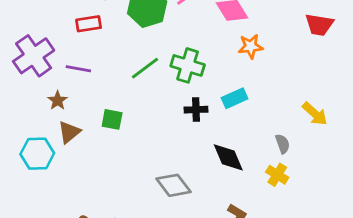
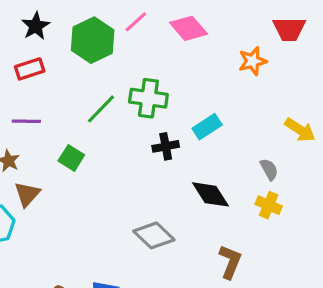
orange star: (251, 46) -> (253, 61), moved
green square: (112, 119) -> (71, 158), moved, turned 30

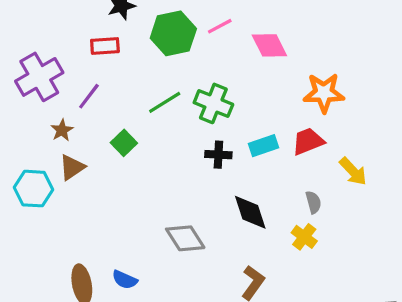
red trapezoid: (289, 29) -> (308, 141), moved, turned 144
orange star: (253, 61) -> (324, 93), size x1.4
purple line: (26, 121) -> (89, 96), turned -68

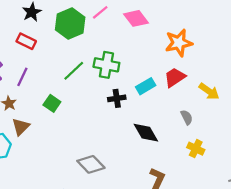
red rectangle: (105, 46) -> (26, 41), turned 42
yellow cross: (304, 237) -> (196, 149), moved
gray diamond: (185, 238) -> (91, 164), moved

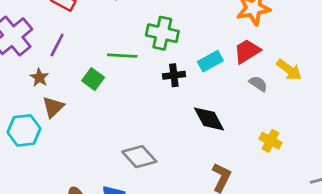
green line: (74, 71) -> (122, 56), moved, turned 45
gray semicircle: (187, 117) -> (258, 84), moved, turned -32

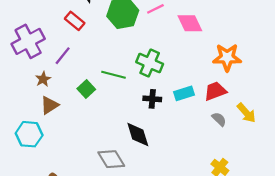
black diamond: (209, 119) -> (138, 134), moved
cyan hexagon: (24, 130) -> (29, 134), moved

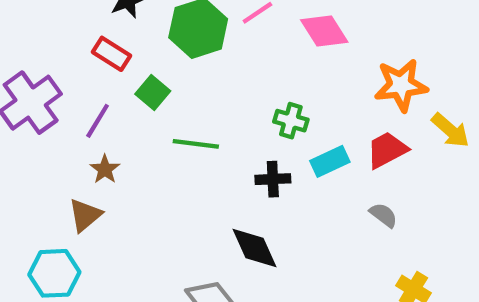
green cross: (150, 63) -> (291, 121), moved, size x0.7
brown star: (43, 79) -> (105, 169), moved
green square: (86, 89) -> (153, 93), moved
yellow arrow: (246, 113) -> (450, 130), moved
gray semicircle: (219, 119) -> (383, 215), moved

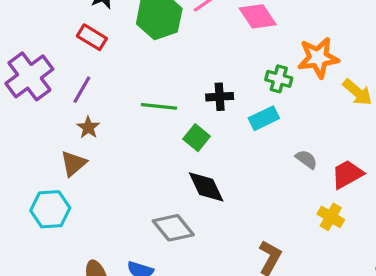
green square: (153, 93) -> (197, 138), moved
green cross: (291, 121) -> (279, 79), moved
red trapezoid: (387, 150) -> (347, 174), moved
black cross: (273, 179) -> (220, 97), moved

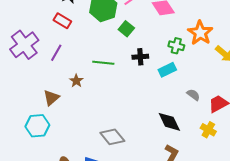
orange star: (318, 58) -> (200, 33), turned -30
brown star: (88, 127) -> (76, 81), moved
green square: (197, 138) -> (126, 29), moved
black diamond: (206, 187) -> (169, 122), moved

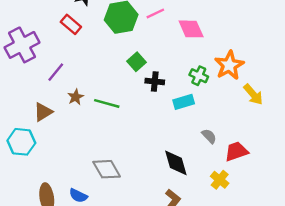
green square: (126, 29) -> (136, 62), moved
purple line: (56, 53) -> (56, 72), moved
green line: (103, 63) -> (107, 103), moved

